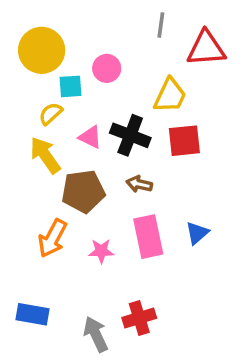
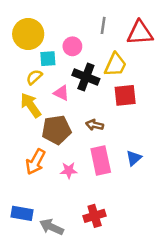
gray line: (161, 25) -> (103, 25), moved
black cross: (130, 135) -> (86, 77), moved
gray arrow: (96, 334) -> (52, 227), moved, turned -40

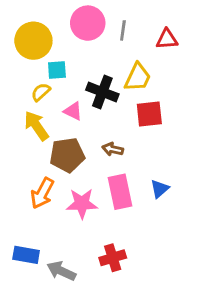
red triangle: (140, 33) -> (167, 39), size x0.7
pink circle: (72, 46) -> (88, 23), moved, size x1.5
pink star: (69, 170) -> (82, 203), size x1.5

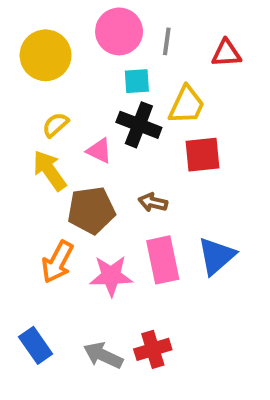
cyan square: (57, 70) -> (137, 81), moved
blue triangle: (160, 189) -> (216, 256), size x1.5
blue rectangle: (26, 255) -> (36, 345), turned 45
gray arrow: (61, 271) -> (103, 355), moved

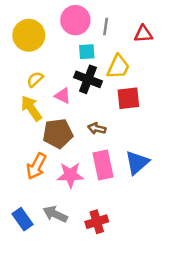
gray arrow: (103, 355) -> (55, 214), moved

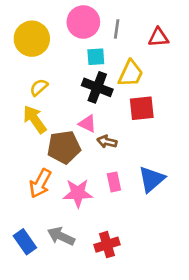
pink triangle: (63, 96) -> (88, 124), moved
pink rectangle: (103, 165) -> (114, 182), size x0.6

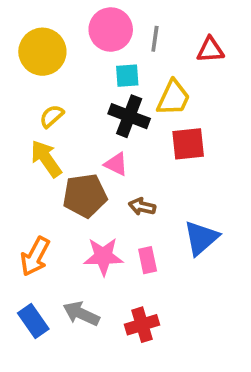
brown arrow: (107, 142) -> (142, 207), moved
pink rectangle: (114, 182) -> (148, 260), moved
orange arrow: (40, 183) -> (35, 256), moved

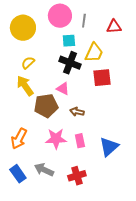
blue triangle: (201, 238) -> (109, 147), moved

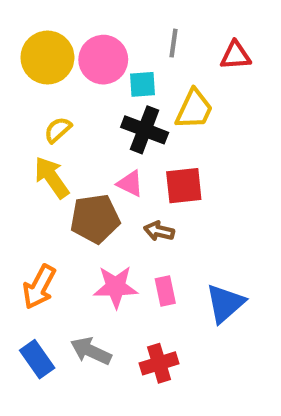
pink circle: (60, 16) -> (103, 60), moved
red square: (102, 78) -> (184, 186), moved

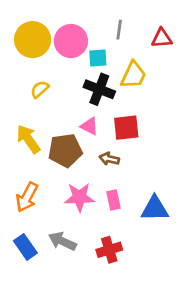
yellow arrow: (52, 177) -> (28, 139), moved
blue triangle: (225, 303) -> (155, 209), turned 40

